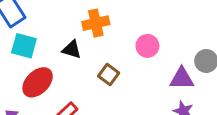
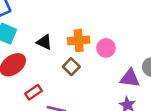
orange cross: (96, 23) -> (79, 40), moved

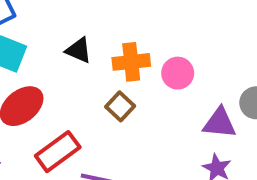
black triangle: (44, 42) -> (79, 50), moved
red rectangle: (33, 92) -> (58, 152), size x1.5

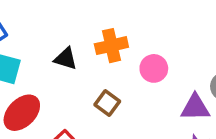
orange cross: (131, 62) -> (111, 46), moved

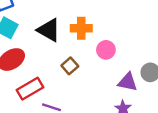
black triangle: (66, 59) -> (49, 30), size x1.5

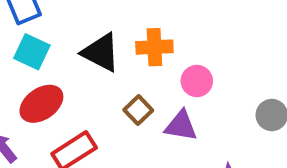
purple triangle: (128, 82) -> (181, 126), moved

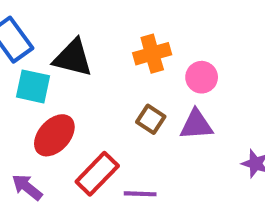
black triangle: (101, 52) -> (73, 58), moved

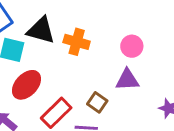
orange cross: (152, 54) -> (77, 42), moved, turned 30
brown square: (151, 119) -> (97, 102), moved

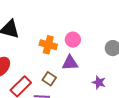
orange cross: (77, 42) -> (48, 45), moved

